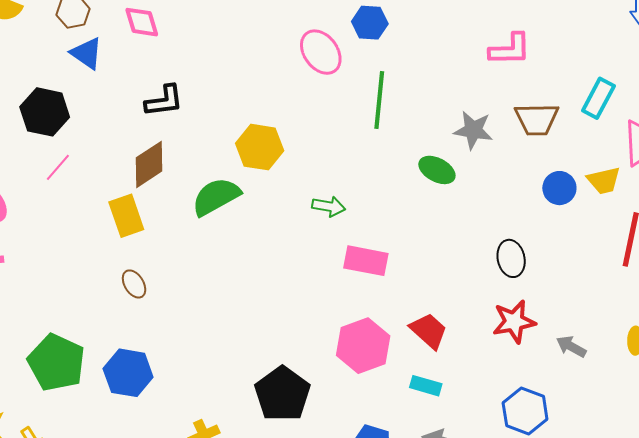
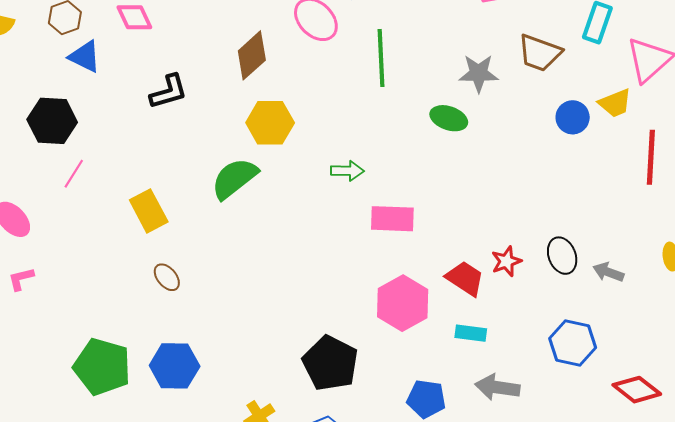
brown trapezoid: (537, 119) -> (540, 53), turned 30
brown diamond: (149, 164) -> (252, 55), moved
black ellipse: (511, 258) -> (562, 256), moved
red star: (514, 322) -> (506, 261), moved, size x0.7

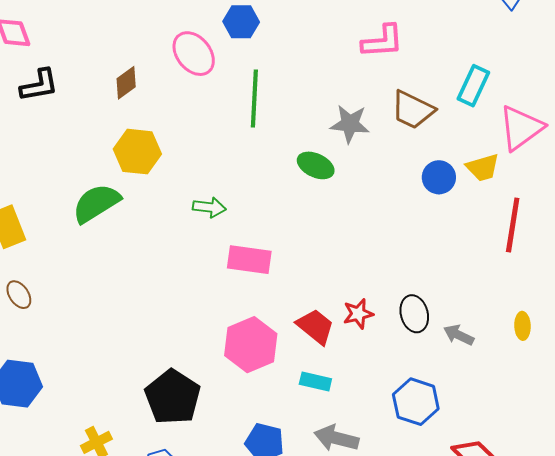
brown diamond: (252, 55) -> (126, 83), size x0.7
black L-shape: (169, 92) -> (39, 85), moved

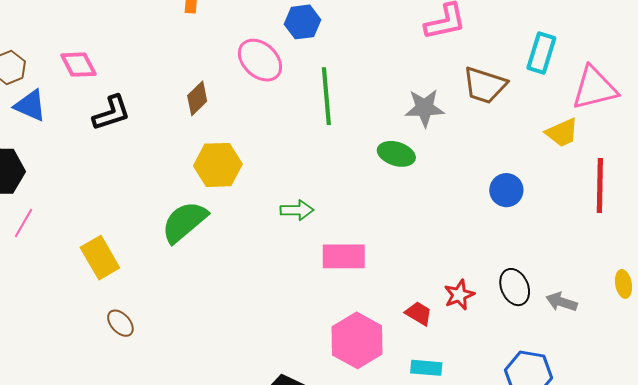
pink triangle: (521, 128) -> (594, 88), turned 30
blue circle: (439, 177) -> (506, 190), moved
red trapezoid: (315, 326) -> (419, 313), size x0.7

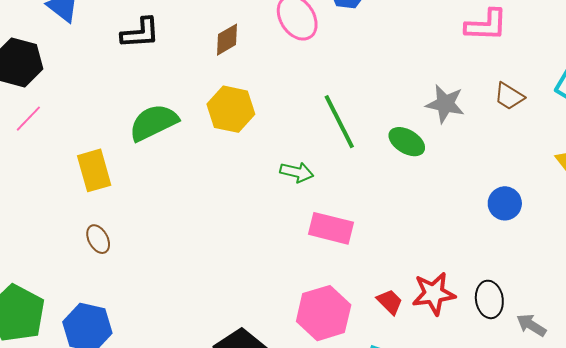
brown trapezoid: (485, 85) -> (509, 96), size x0.7
green line: (326, 96) -> (339, 122), moved, turned -36
green semicircle: (184, 222) -> (153, 122), moved
red star: (459, 295) -> (434, 294), size x1.4

